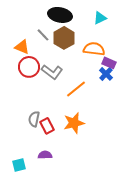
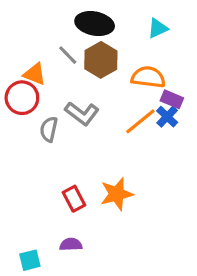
red circle: (29, 67) -> (22, 98), moved
orange line: (76, 89) -> (140, 121), moved
gray semicircle: (34, 119) -> (49, 129), moved

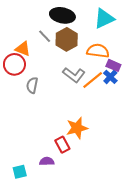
cyan triangle: (158, 28) -> (104, 19), size x1.5
gray L-shape: (82, 113) -> (74, 75), moved
red rectangle: (74, 199) -> (62, 145), moved

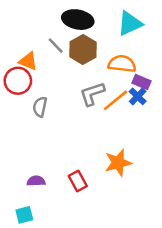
gray L-shape: (74, 75) -> (92, 94), turned 125
orange star: (77, 128) -> (118, 163), moved
purple semicircle: (47, 161) -> (36, 181), moved

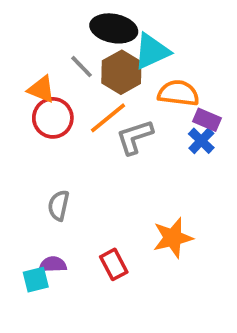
cyan triangle: (130, 23) -> (152, 51), moved
red circle: (18, 81) -> (53, 118), moved
orange line: (116, 100) -> (108, 118), moved
gray semicircle: (40, 107) -> (59, 205), moved
cyan square: (24, 215) -> (36, 280), moved

